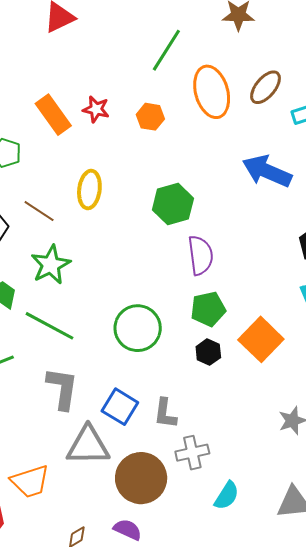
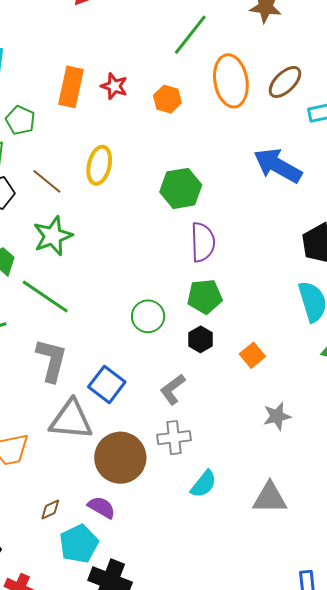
orange rectangle: (53, 115) -> (71, 87), turned 42
green circle: (138, 328) -> (148, 316), moved, size x0.7
orange square: (261, 339) -> (252, 355), moved, size x0.6
gray L-shape: (165, 413) -> (173, 389), moved, turned 40

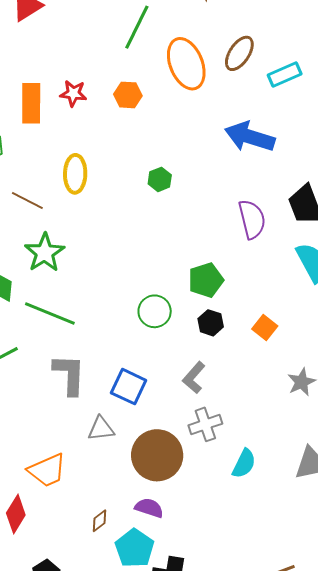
green hexagon: (181, 188) -> (160, 179), size x0.6
purple semicircle: (203, 242) -> (252, 219), moved
gray triangle: (71, 420) -> (101, 429), size x0.6

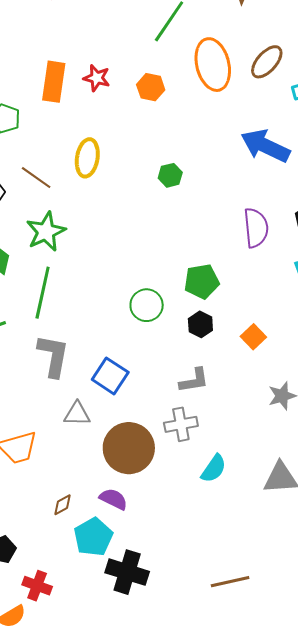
green line: (50, 314) -> (43, 293), turned 72
gray L-shape: (194, 378) -> (194, 380), moved, turned -148

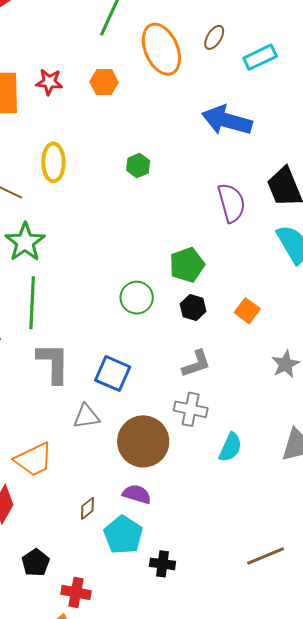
brown ellipse: (267, 62) -> (214, 37), size x0.7
gray cross: (181, 424) -> (191, 409), turned 32
black cross: (127, 572) -> (162, 564), size x0.6

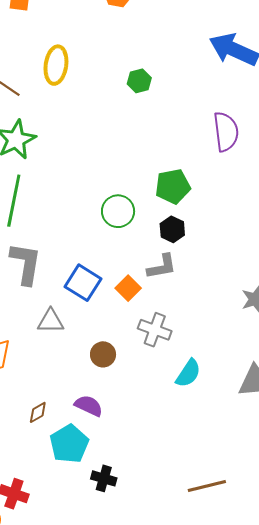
orange square: (247, 311) -> (128, 288), moved
gray L-shape: (196, 364) -> (162, 267), moved
brown circle: (143, 441) -> (103, 354), size x0.5

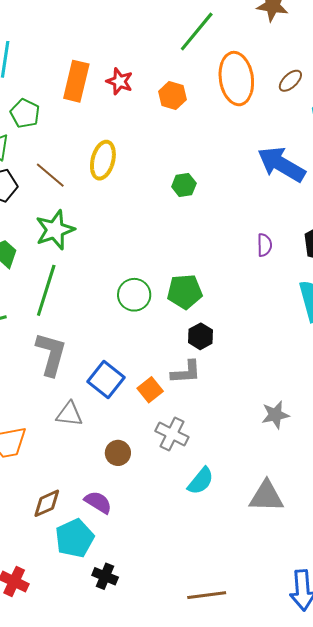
purple semicircle: (226, 132) -> (265, 245), size x0.6
green pentagon: (173, 186) -> (185, 292), moved
green circle: (118, 211) -> (134, 295), moved
brown diamond: (38, 412) -> (47, 503), size x1.4

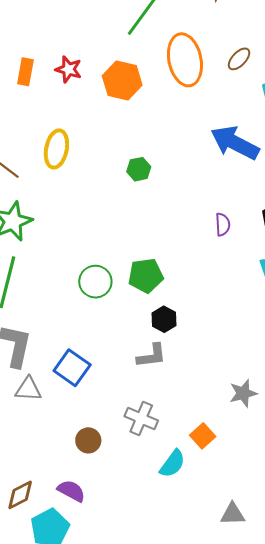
orange rectangle: (76, 81) -> (25, 72), size x0.7
orange hexagon: (172, 95) -> (122, 80), size x1.4
orange square: (150, 390) -> (203, 436), moved
gray triangle: (69, 414) -> (28, 389), moved
gray triangle: (266, 496) -> (233, 514), moved, size x0.7

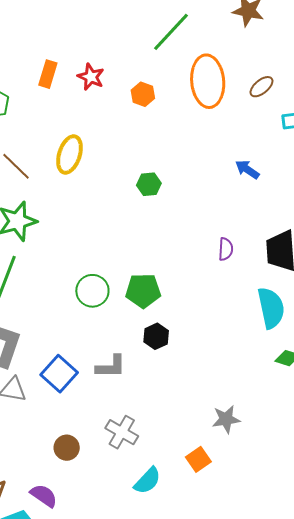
orange hexagon: (122, 80) -> (143, 94), size x0.6
blue arrow: (235, 143) -> (247, 170), size x0.5
gray L-shape: (152, 356) -> (111, 367), moved
orange square: (203, 436) -> (198, 459), moved

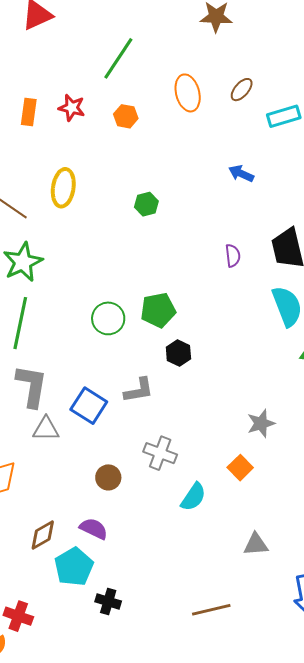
green line: (171, 32) -> (118, 58), moved
orange ellipse: (208, 81) -> (188, 93), size x0.7

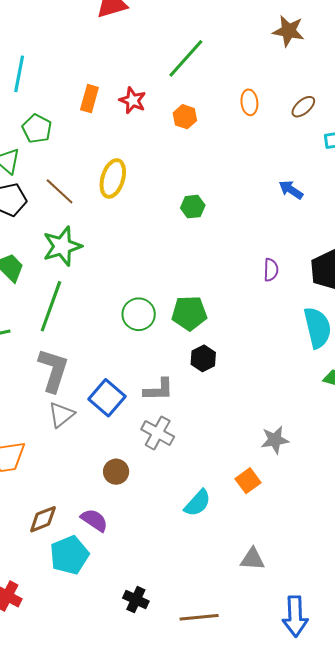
orange ellipse: (188, 93) -> (249, 102), size x0.7
gray triangle: (46, 429) -> (61, 415), turned -48
gray cross: (160, 453) -> (158, 433), moved
black cross: (108, 601) -> (136, 600), moved

